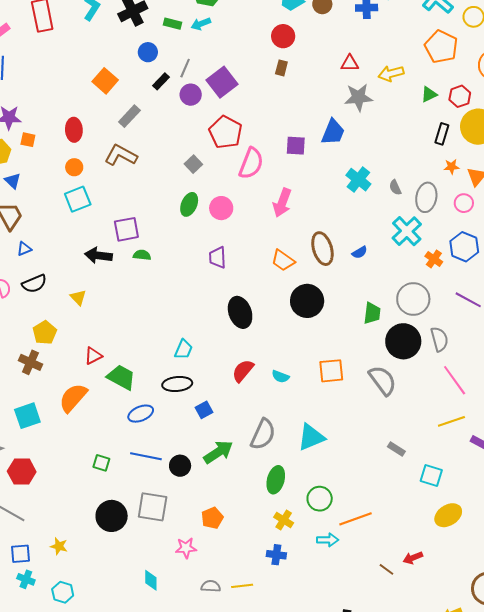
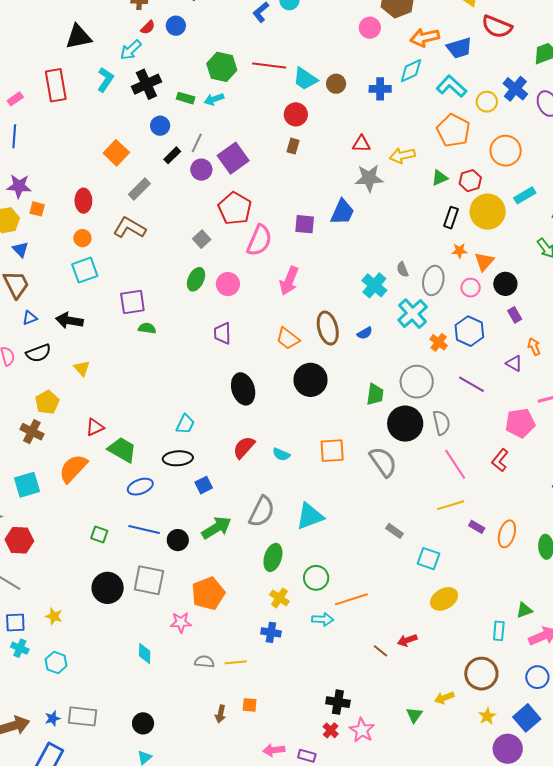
cyan cross: (358, 180) -> (374, 285), moved
black arrow: (98, 255) -> (69, 321), moved
orange pentagon: (212, 518) -> (208, 593), size x1.5

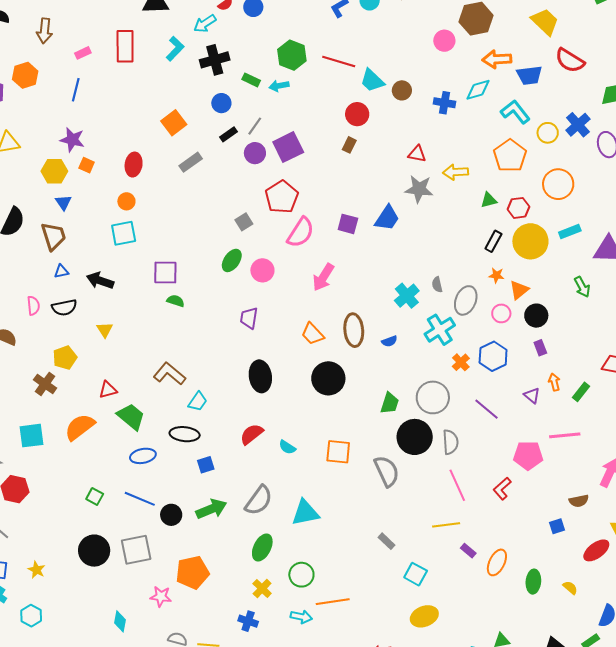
brown L-shape: (129, 228) -> (169, 374), moved
gray square: (149, 580) -> (136, 550), turned -32

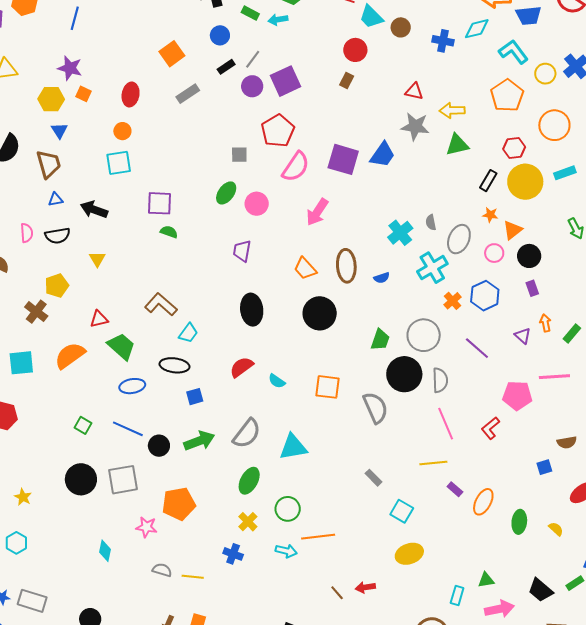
green triangle: (489, 200) -> (457, 145), moved, size x1.4
gray square: (244, 222) -> (239, 155), turned 30
purple square: (348, 224) -> (343, 159), size x1.5

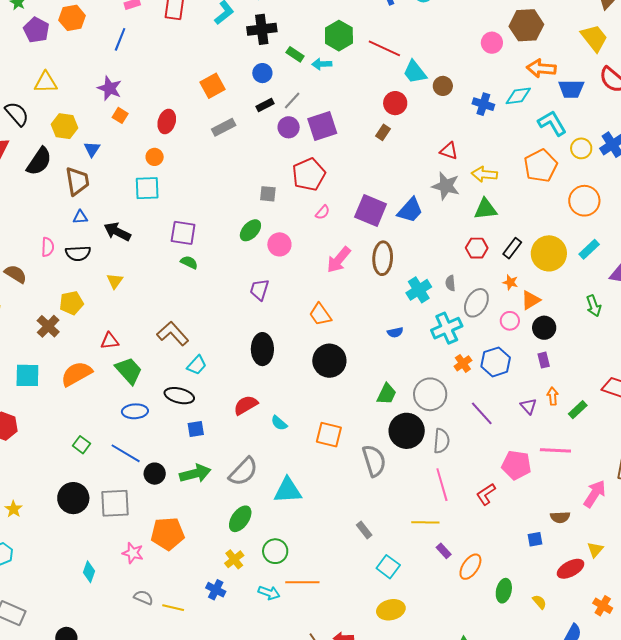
yellow hexagon: (51, 99) -> (64, 126), moved
red hexagon: (514, 148) -> (477, 248), moved
pink semicircle: (296, 167) -> (323, 212), size x0.5
cyan rectangle: (565, 173) -> (589, 249), turned -30
brown ellipse: (346, 266) -> (383, 258), moved

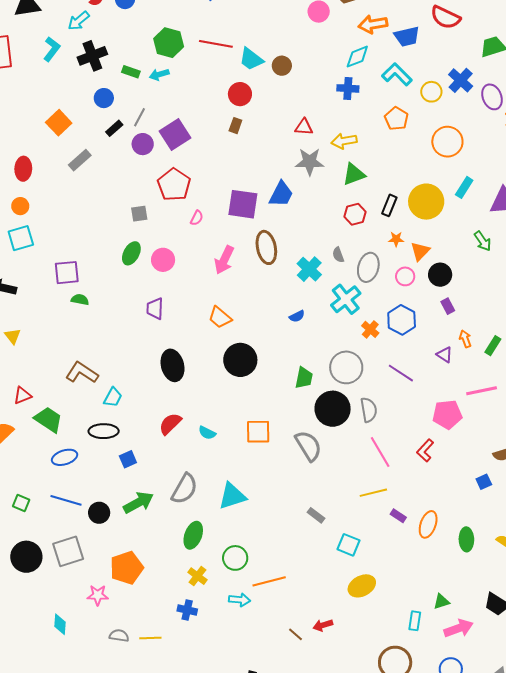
blue cross: (483, 104) -> (348, 88), moved
orange pentagon: (541, 166) -> (396, 119), size x0.7

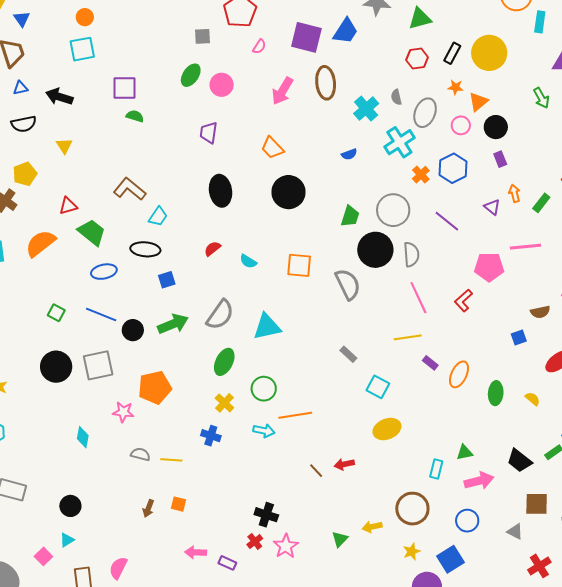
cyan rectangle: (464, 187) -> (540, 22), moved, turned -30
red semicircle: (170, 424) -> (212, 249), size x0.7

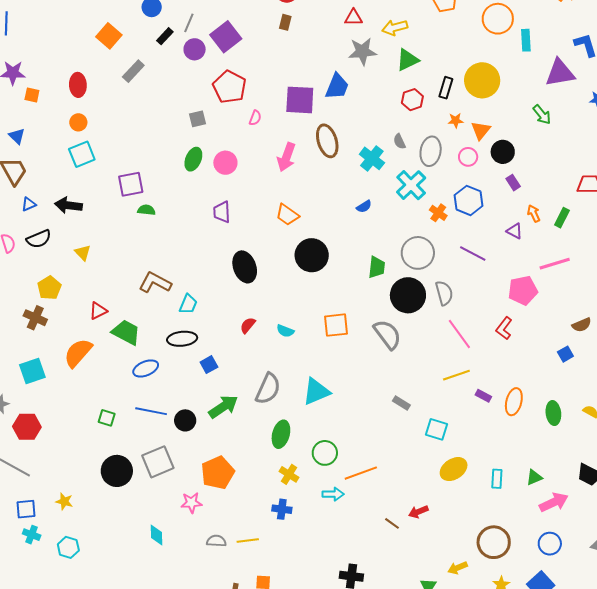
cyan rectangle: (436, 469) -> (497, 479), moved

